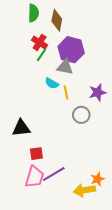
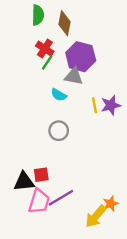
yellow line: (66, 92) -> (95, 105), moved
gray circle: (81, 115) -> (59, 131), moved
black triangle: (21, 128) -> (24, 182), moved
yellow arrow: (84, 190) -> (96, 216), turned -40

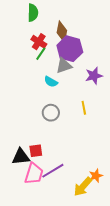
brown diamond: (64, 23) -> (62, 32), moved
gray triangle: (74, 76) -> (64, 66), turned -30
yellow line: (95, 105) -> (84, 108), moved
purple star: (111, 105) -> (94, 76), moved

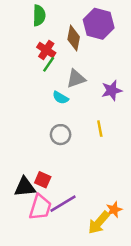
purple hexagon: (70, 49) -> (99, 24), moved
red square: (36, 151) -> (43, 180), turned 32

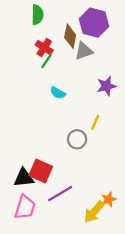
gray triangle: (76, 79) -> (84, 51), moved
yellow line: (100, 129) -> (95, 122), turned 35
gray circle: (61, 135) -> (77, 139), moved
red square: (43, 180) -> (41, 171), size x1.5
pink trapezoid: (40, 207) -> (25, 207), moved

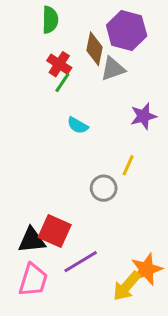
orange star: (109, 199) -> (146, 269), size x1.5

